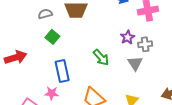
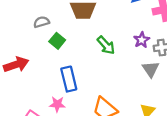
gray semicircle: (45, 14) -> (41, 22), moved
green arrow: (101, 57) -> (106, 45), moved

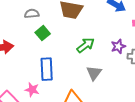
green arrow: (106, 45) -> (86, 45), turned -96
gray triangle: (151, 69) -> (94, 73), moved

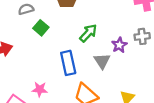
purple star: (118, 46) -> (119, 45), moved
blue rectangle: (47, 69) -> (68, 63), moved

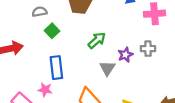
blue rectangle: (68, 63) -> (56, 68), moved

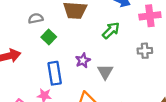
green arrow: (97, 40) -> (111, 30), moved
purple star: (125, 55) -> (83, 60), moved

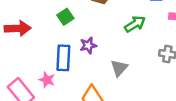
purple star: (83, 60) -> (88, 45), moved

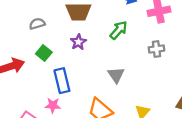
green square: (65, 17) -> (44, 53), moved
purple star: (88, 45) -> (78, 42), moved

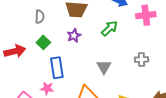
gray semicircle: (37, 24) -> (40, 17), turned 104
gray cross: (156, 49) -> (141, 60), moved

